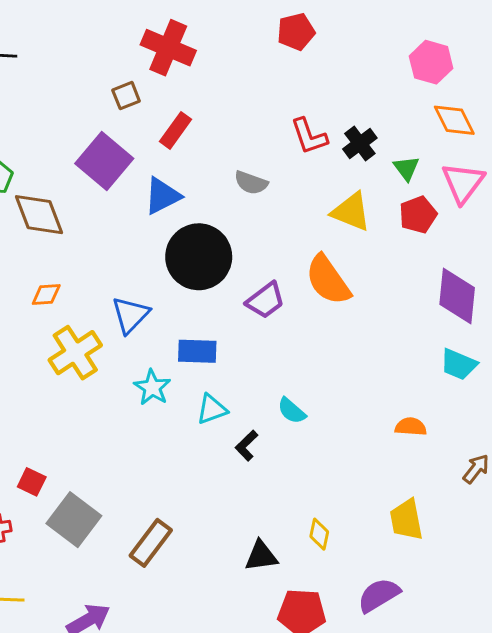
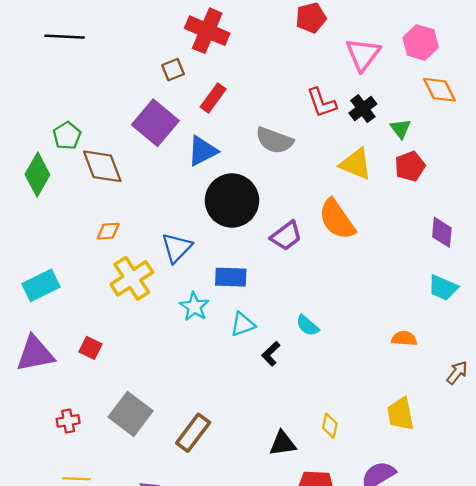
gray semicircle: (251, 183) -> (274, 140), size x1.4
pink triangle: (463, 183) -> (363, 54), moved
purple diamond: (457, 296) -> (442, 232), size x0.7
red square: (32, 482) -> (91, 348), moved

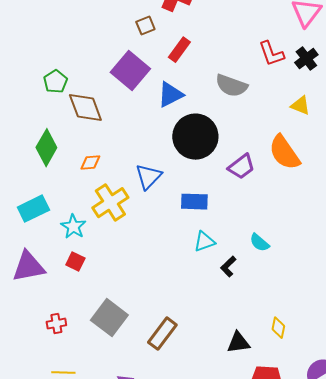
yellow triangle: (356, 164) -> (300, 106), size x0.7
green diamond: (37, 175) -> (46, 148), moved
cyan star: (194, 307) -> (73, 227), moved

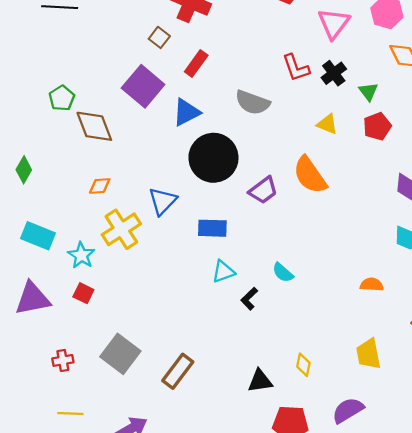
brown square: (145, 26) -> (159, 37), turned -30
green diamond: (46, 148) -> (24, 170), moved, size x0.7
cyan rectangle: (33, 209) -> (38, 236), turned 48

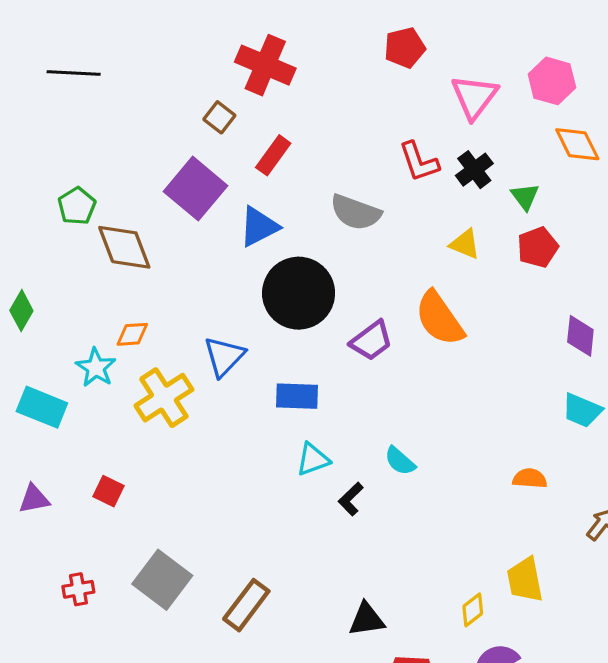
cyan star: (81, 255) -> (96, 368), moved
purple triangle: (33, 299) -> (34, 499), size x0.6
yellow diamond: (303, 365) -> (473, 610), moved, turned 40

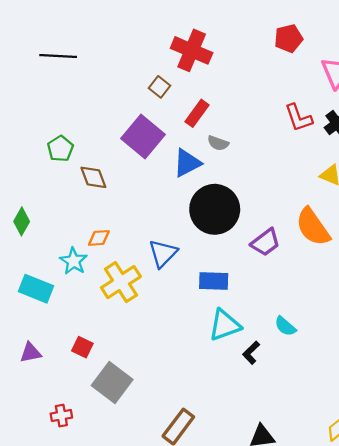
gray semicircle: (356, 212) -> (218, 143), moved, size x0.6
brown diamond: (124, 247) -> (93, 177), size x0.7
cyan triangle: (313, 459) -> (225, 325), size x1.4
gray square: (162, 580) -> (112, 382), moved

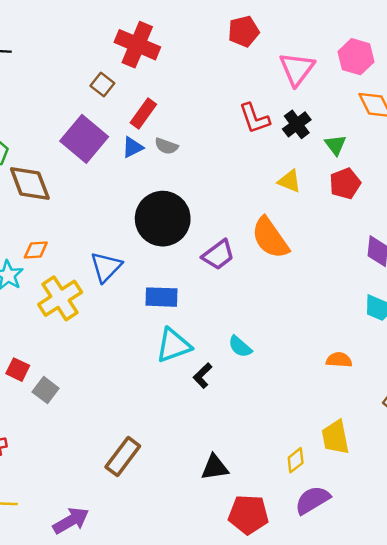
blue triangle: (187, 163) -> (132, 147), moved, size x0.7
brown diamond: (93, 177) -> (30, 184), size x1.4
gray square: (112, 382) -> (46, 390), moved, size x0.6

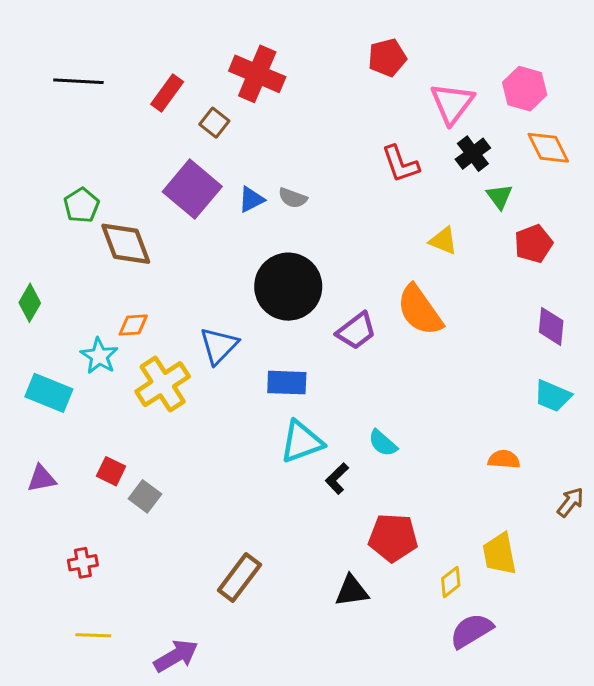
red rectangle: (143, 113) -> (167, 93), moved
black cross: (297, 124) -> (473, 154), moved
red pentagon: (345, 184) -> (533, 244), moved
red pentagon: (248, 515) -> (393, 538), moved

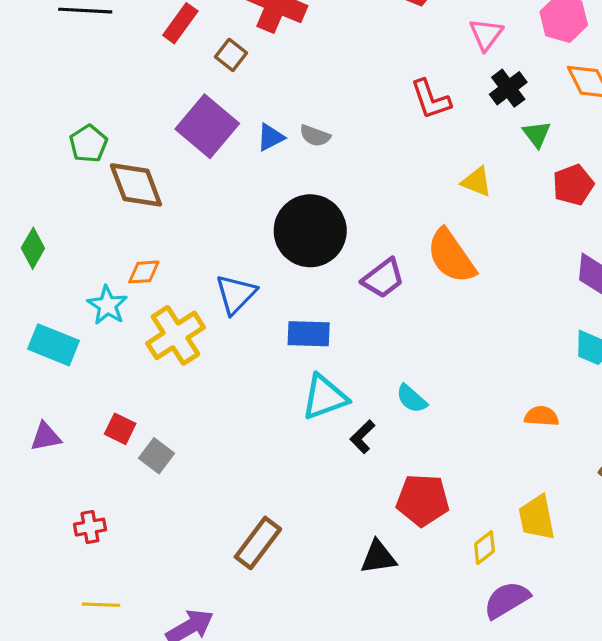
pink triangle: (452, 103) -> (486, 34), size x0.7

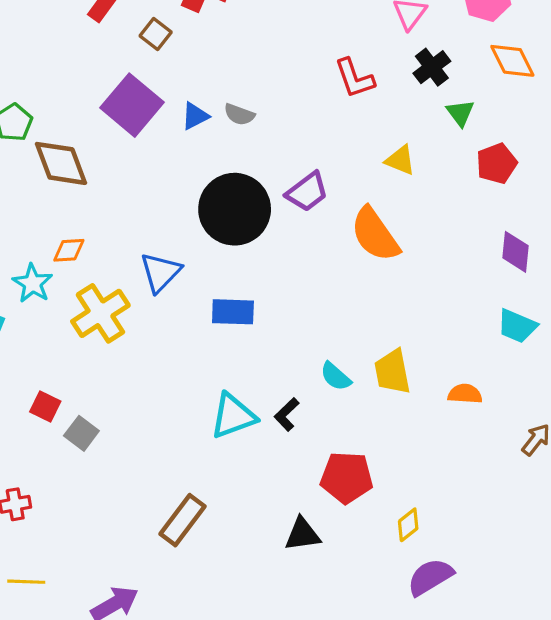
purple trapezoid: (383, 278) -> (307, 192), moved
cyan triangle: (324, 397) -> (233, 416), moved
yellow trapezoid: (537, 518) -> (392, 372), moved

